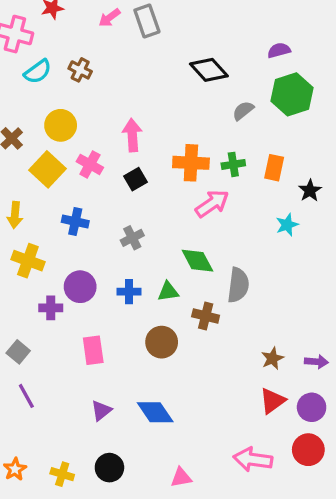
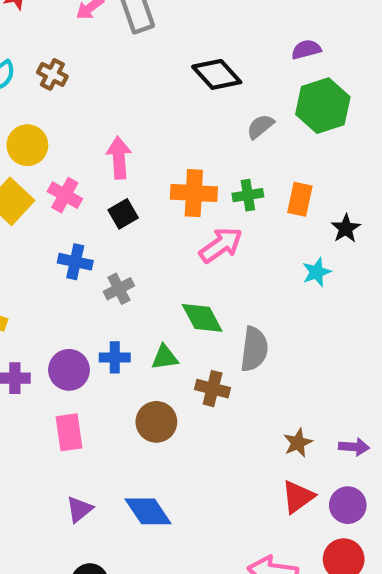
blue cross: (75, 222) -> (75, 262), moved
purple circle: (80, 287) -> (69, 370), moved

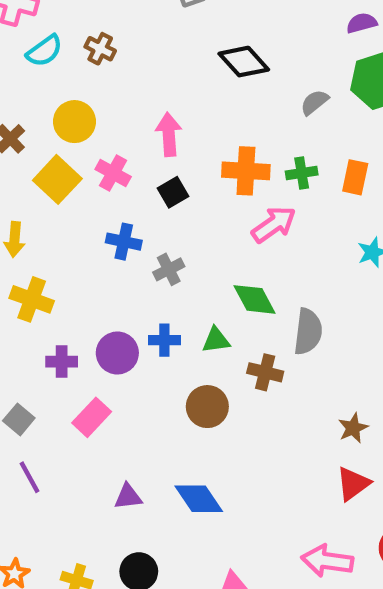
black diamond: (217, 74) -> (244, 62), moved
pink rectangle: (69, 432) -> (92, 417), moved, turned 51
purple triangle: (79, 509) -> (128, 497), turned 32

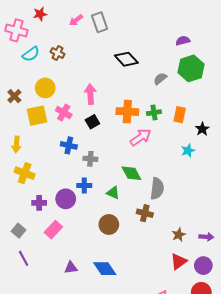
yellow square: (57, 179) -> (37, 116), turned 35
gray cross: (169, 269) -> (90, 159), turned 32
blue cross: (164, 340) -> (84, 185), moved
green triangle: (216, 340) -> (113, 193), turned 32
brown cross: (265, 372) -> (145, 213), moved

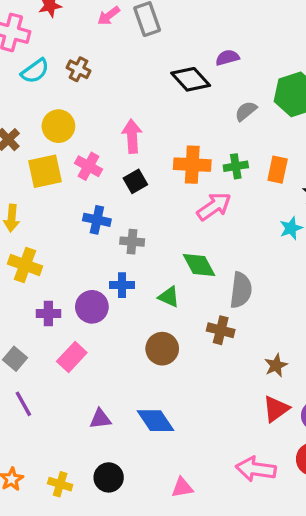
purple semicircle: (183, 41) -> (227, 58), moved

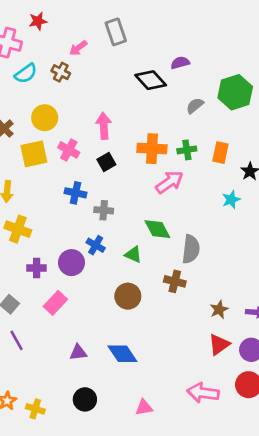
pink arrow: (109, 16) -> (78, 48), moved
blue cross: (122, 285) -> (96, 245), turned 30
yellow cross: (60, 484) -> (35, 409), moved

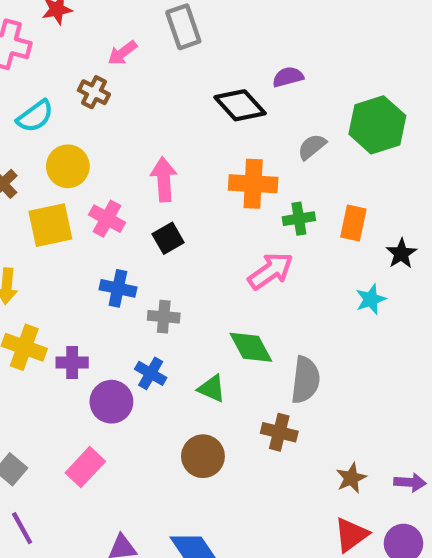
cyan semicircle: (26, 73) -> (35, 116), moved
orange cross: (152, 149) -> (253, 184), moved
purple cross: (37, 268) -> (72, 362), moved

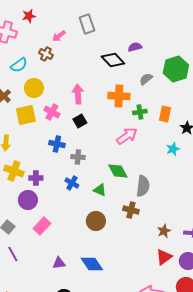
purple circle: (111, 402) -> (28, 200), moved

